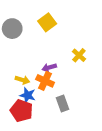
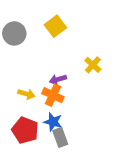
blue star: (28, 95) -> (53, 122), moved
gray rectangle: (63, 103) -> (60, 137), moved

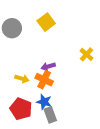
yellow cross: (93, 65) -> (87, 54), moved

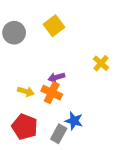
blue star: (44, 102) -> (74, 121), moved
gray rectangle: (50, 115) -> (59, 134), turned 49

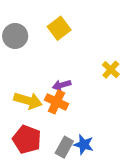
yellow arrow: (26, 91) -> (28, 101), size x1.5
blue star: (74, 121) -> (84, 145), moved

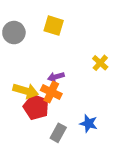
yellow square: (59, 28) -> (54, 26), turned -36
red pentagon: (27, 139) -> (36, 107), moved
blue star: (84, 145) -> (89, 123), moved

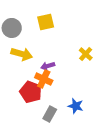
yellow square: (54, 26) -> (46, 22), turned -30
yellow arrow: (26, 91) -> (22, 54), moved

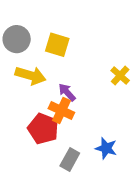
yellow square: (46, 22) -> (57, 45), moved, turned 30
purple arrow: (48, 66) -> (67, 92), turned 64

